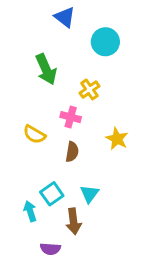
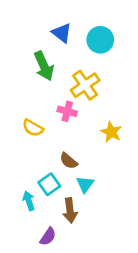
blue triangle: (65, 17) -> (62, 33), moved
yellow cross: (89, 90) -> (85, 85), size x1.5
brown semicircle: (72, 152) -> (69, 161), moved, turned 120
purple semicircle: (50, 249) -> (48, 237), turned -60

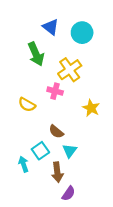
purple semicircle: (48, 237) -> (69, 193), moved

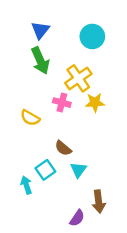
blue triangle: (51, 27) -> (40, 30), moved, turned 30
yellow star: (91, 108) -> (95, 103), moved, turned -30
brown arrow: (57, 172) -> (99, 202), moved

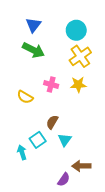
green arrow: (40, 61) -> (33, 50), turned -40
yellow cross: (78, 78) -> (80, 56), moved
brown semicircle: (63, 148) -> (52, 122), turned 80
brown arrow: (99, 202) -> (81, 166), turned 96

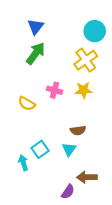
cyan circle: (76, 30) -> (95, 31), moved
green arrow: (33, 50) -> (36, 53), turned -80
brown semicircle: (52, 122) -> (78, 130), moved, turned -128

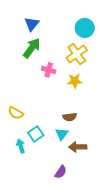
pink cross: (55, 90) -> (49, 70), moved
yellow semicircle: (27, 104) -> (16, 113), moved
brown arrow: (87, 177) -> (78, 147), moved

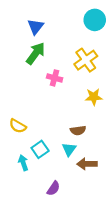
cyan circle: (85, 28) -> (95, 20), moved
yellow star: (75, 81) -> (94, 97), moved
purple semicircle: (61, 172) -> (53, 188), moved

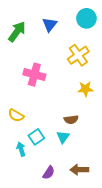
blue triangle: (36, 27) -> (50, 24), moved
green arrow: (36, 53) -> (17, 32), moved
pink cross: (55, 78) -> (34, 75), moved, size x1.5
brown arrow: (87, 164) -> (79, 170), moved

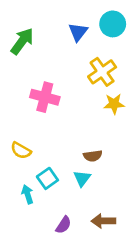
blue triangle: (50, 24) -> (78, 32), moved
yellow star: (85, 89) -> (114, 104), moved

